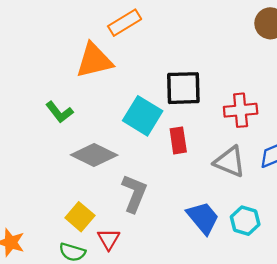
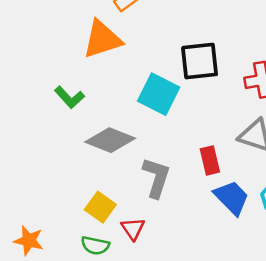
red rectangle: (178, 140) -> (210, 160), moved

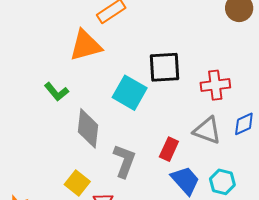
gray diamond: (110, 140) -> (88, 128), turned 72
red rectangle: (210, 160) -> (169, 149), turned 35

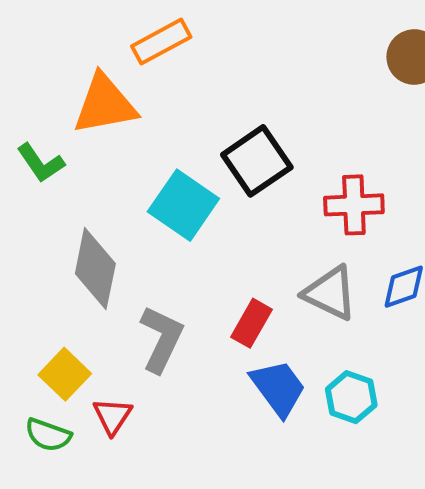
black square: (165, 67) -> (257, 161), turned -36
green L-shape: (56, 92) -> (41, 163), moved

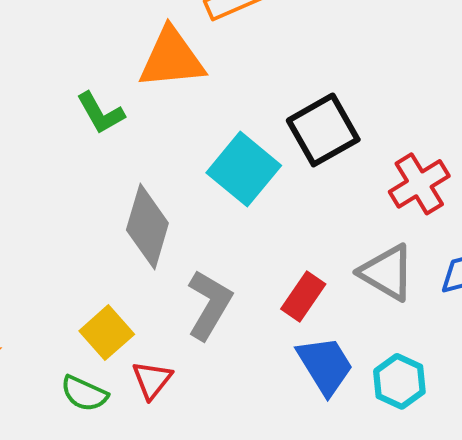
red cross: (354, 205) -> (419, 184), turned -34

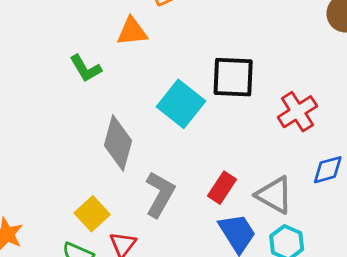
orange triangle: (172, 58) -> (132, 31), size x0.7
black square: (323, 130) -> (233, 77), turned 33
gray triangle: (387, 272) -> (274, 195), moved

